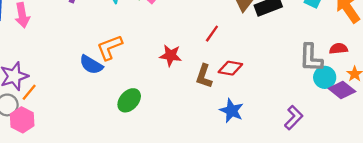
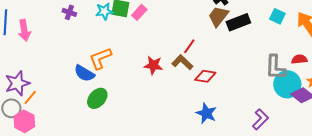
brown L-shape: (204, 76) -> (182, 62), moved, turned 115
cyan circle: (325, 77) -> (287, 84), size x1.4
green ellipse: (129, 100) -> (97, 98), moved

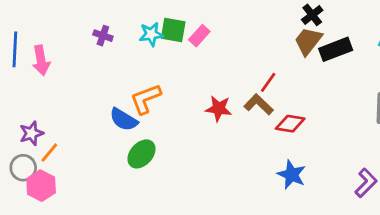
purple star: (17, 83) -> (31, 133), size x0.7

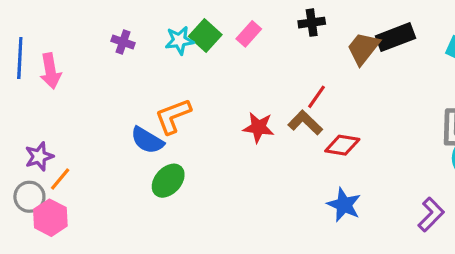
black cross: (312, 15) -> (312, 23), moved, turned 30
green square: (173, 30) -> (205, 35), turned 32
pink rectangle: (199, 36) -> (249, 34), moved
black rectangle: (336, 49) -> (396, 37), moved

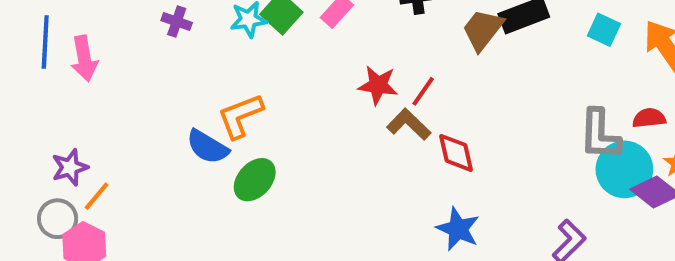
red star: (258, 127) -> (378, 85), moved
red diamond: (342, 145) -> (456, 153), turned 68
green ellipse: (168, 181) -> (255, 180), moved

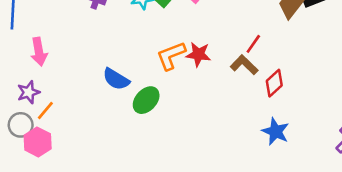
pink arrow: (84, 58) -> (39, 52), moved
red star: (378, 85) -> (198, 54), moved
orange L-shape: (240, 116) -> (171, 56), moved
red diamond: (456, 153) -> (274, 83), turned 60

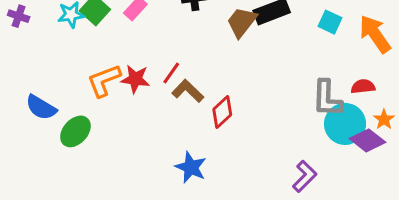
red line: (253, 44) -> (171, 73), moved
blue star: (276, 131) -> (191, 167), moved

